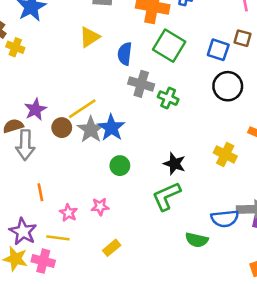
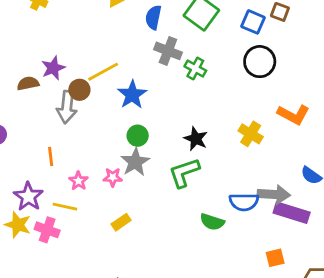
gray star: (91, 130) -> (135, 162), moved
gray arrow: (25, 145) -> (67, 107), moved

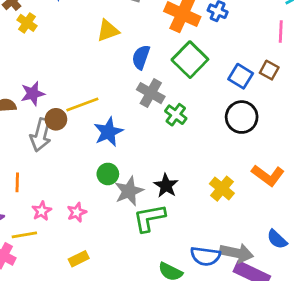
gray star: (135, 162) -> (129, 191), moved
pink star: (113, 177) -> (77, 212), turned -30
yellow line: (65, 207) -> (24, 235), turned -30

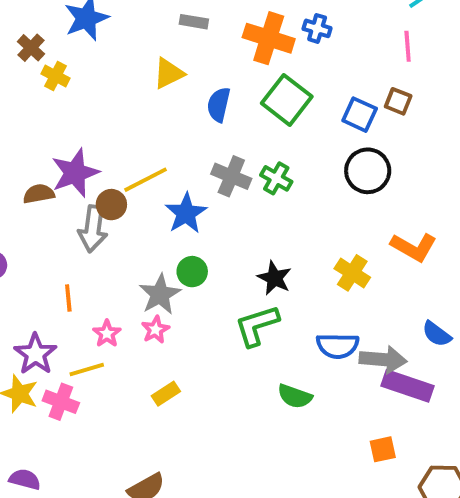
gray cross: (151, 93) -> (231, 176), moved
purple star: (33, 94) -> (75, 173), size x1.4
gray star: (129, 191) -> (160, 294), moved
blue semicircle: (205, 256) -> (338, 346), moved

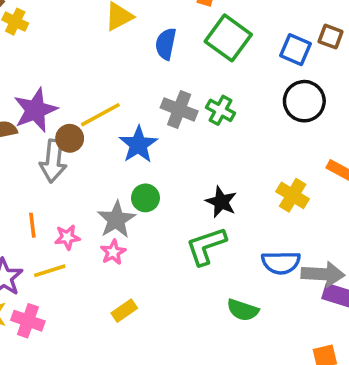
pink star: (107, 334) -> (67, 237), moved, turned 30
yellow line: (87, 369) -> (50, 271), moved

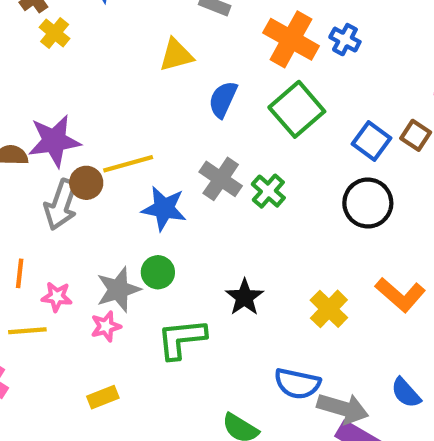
blue star: (138, 145) -> (164, 209), turned 30
green L-shape: (206, 246) -> (182, 339), moved

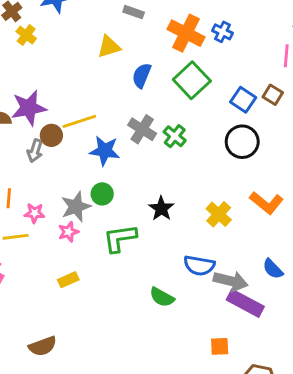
gray arrow: (61, 205) -> (35, 151), size x0.7

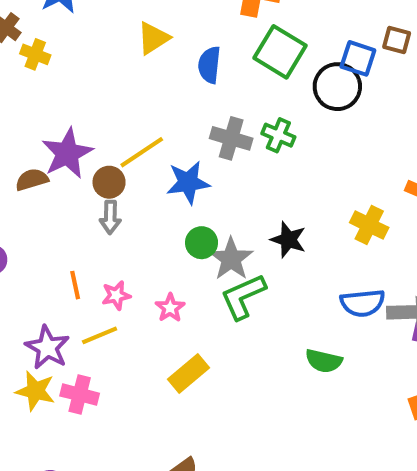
black circle: (242, 142) -> (337, 87), moved
gray arrow: (35, 151) -> (110, 217), moved
gray star: (76, 207) -> (231, 259), moved
yellow rectangle: (68, 280) -> (189, 373), size x1.4

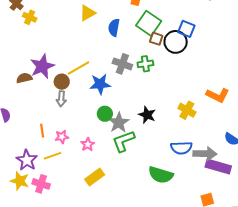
brown square: (397, 40) -> (156, 39), moved
green cross: (278, 135) -> (145, 64), turned -35
green semicircle: (324, 361) -> (161, 175), size x1.4

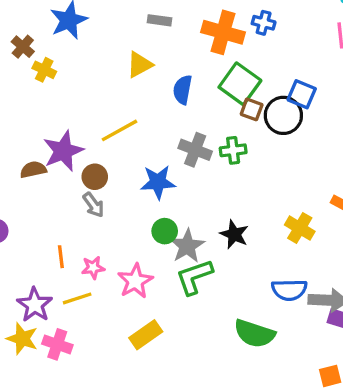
yellow line: (79, 68) -> (119, 130), moved
gray arrow: (61, 99) -> (93, 205), turned -42
pink star: (88, 144) -> (135, 281), size x1.5

